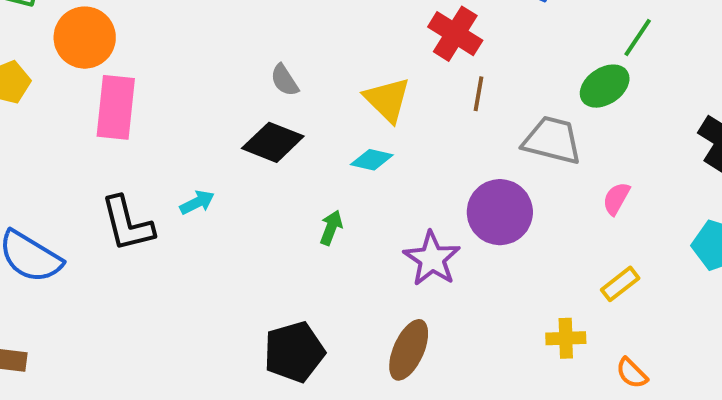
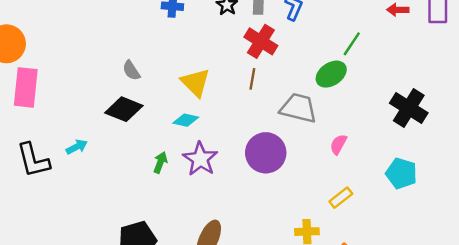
red cross: (455, 34) -> (261, 41), moved
purple star: (432, 259) -> (200, 159), moved

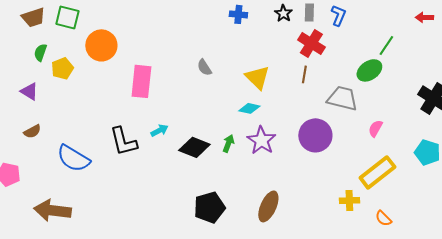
pink rectangle: (26, 87) -> (141, 81), moved
black diamond: (124, 109) -> (194, 147), moved
yellow rectangle: (341, 198) -> (377, 172), size x1.8

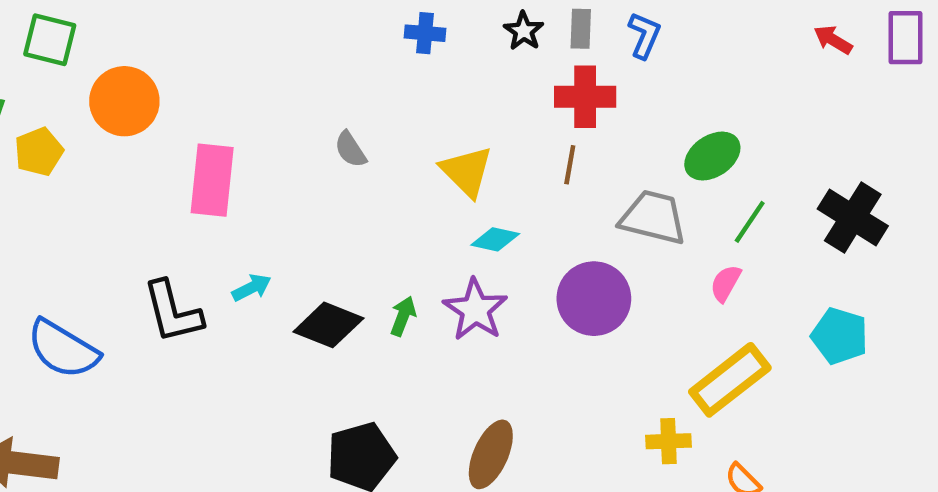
red arrow: (424, 17) -> (833, 40), turned 30
red cross: (311, 43) -> (585, 97), turned -32
green line: (386, 45) -> (750, 222), moved
cyan diamond: (249, 108) -> (495, 239), moved

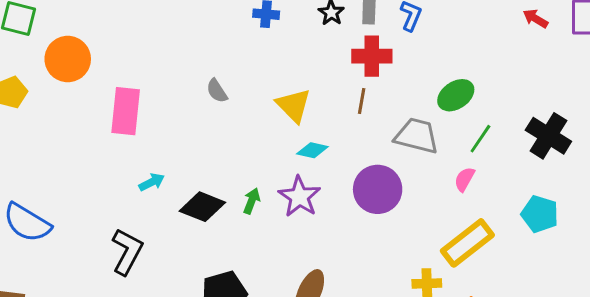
black L-shape: (173, 312) -> (127, 252), moved, turned -138

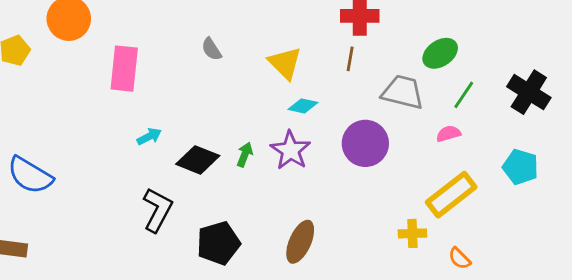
pink semicircle: (464, 179) -> (448, 134), turned 45
black L-shape: (127, 252) -> (157, 210), moved

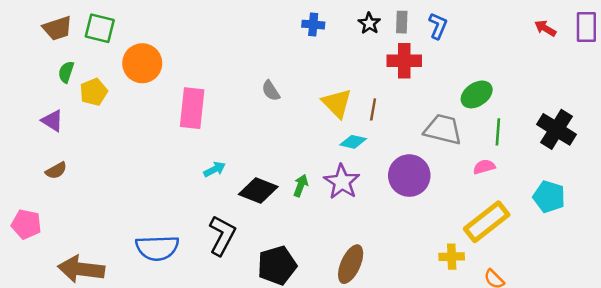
brown line: (350, 59) -> (373, 109), moved
green line: (464, 95) -> (498, 132), turned -30
blue semicircle: (30, 175) -> (157, 248), moved, turned -33

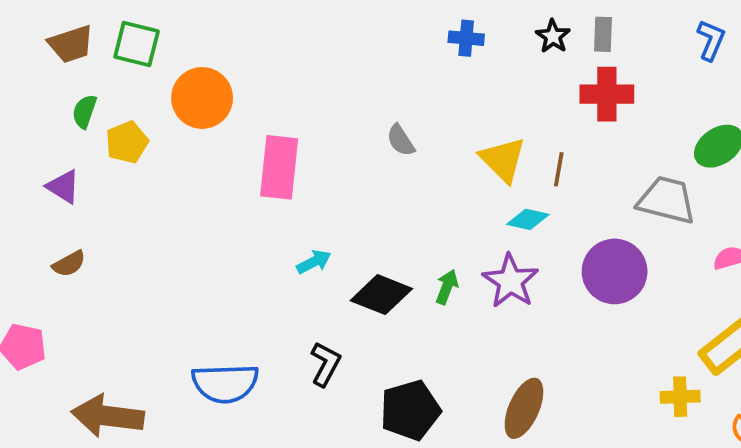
blue L-shape: (438, 26) -> (711, 40), moved
black L-shape: (222, 235) -> (325, 364), size x0.7

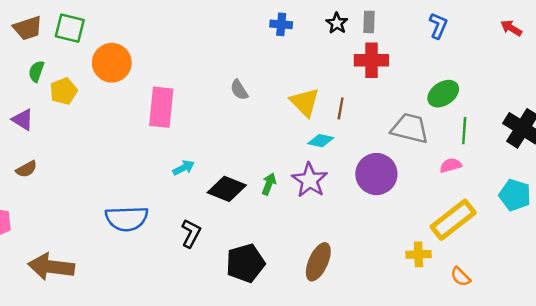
blue semicircle: (225, 383) -> (127, 219), moved

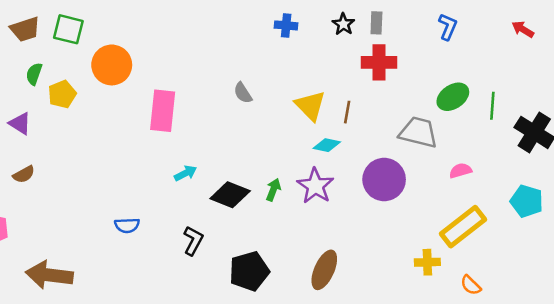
green line: (464, 131) -> (492, 106), moved
blue semicircle: (127, 219) -> (127, 225), size x0.6

